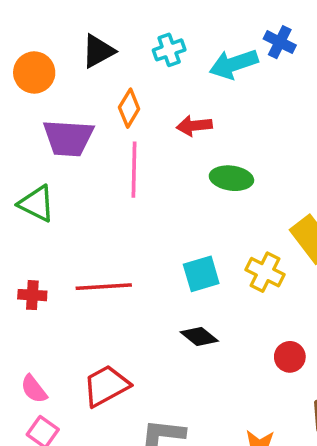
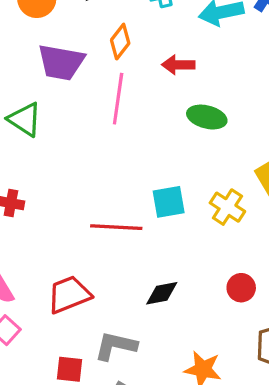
red line: (104, 287) -> (116, 227), moved
black diamond: (199, 336) -> (162, 293), moved, turned -56

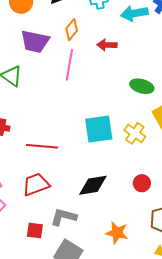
green ellipse: (207, 117) -> (142, 86), moved
cyan square: (169, 202) -> (99, 129), size x1.4
red line: (116, 227) -> (42, 146), moved
black diamond: (162, 293) -> (93, 185), size x1.4

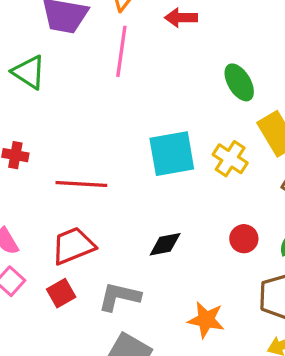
green ellipse: (142, 86) -> (239, 82), turned 45
black diamond: (93, 185) -> (165, 244), size x0.7
red square: (35, 230) -> (61, 293), moved, turned -36

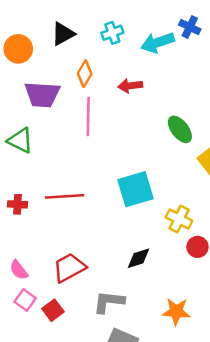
yellow cross: (230, 159) -> (179, 219), moved
red line: (81, 184) -> (65, 196), moved
red square: (61, 293) -> (53, 310), moved

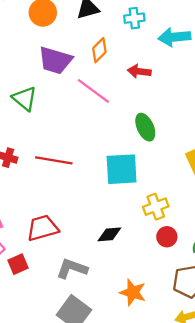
pink line: (88, 116) -> (93, 91), turned -68
green ellipse: (180, 129) -> (145, 127), moved
yellow cross: (179, 219) -> (156, 207), turned 30

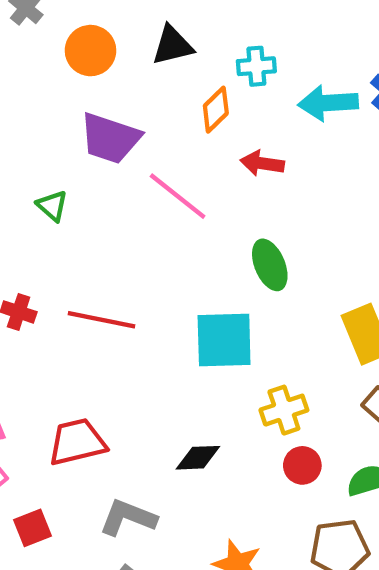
orange diamond: (99, 50) -> (216, 110), moved
green triangle: (25, 99) -> (52, 206), size x0.7
red square: (18, 264) -> (32, 528), moved

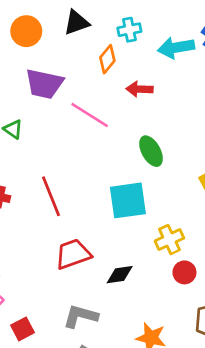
red line: (102, 320) -> (51, 196), turned 63
red trapezoid: (77, 442) -> (73, 254), moved

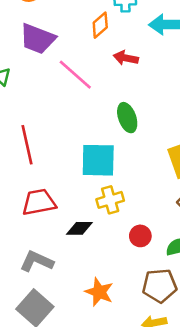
yellow cross: (169, 240) -> (110, 200), moved

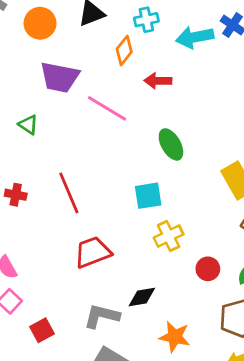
cyan square: (98, 160) -> (148, 196), size x0.7
black diamond: (79, 228) -> (142, 297), moved

